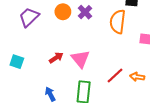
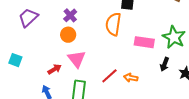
orange circle: (63, 12) -> (68, 35), moved
purple cross: (85, 12) -> (70, 15), moved
red arrow: (56, 58) -> (55, 69), moved

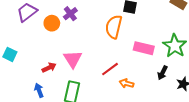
orange circle: (68, 35) -> (52, 23), moved
red line: (109, 76) -> (110, 69), moved

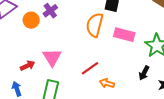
pink rectangle: (144, 48) -> (124, 35), moved

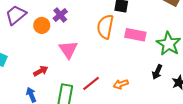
pink triangle: (52, 57) -> (68, 50), moved
red line: (90, 68) -> (91, 83), moved
orange arrow: (107, 83) -> (121, 84), turned -32

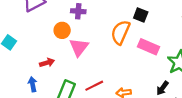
purple cross: (60, 15) -> (78, 11), turned 32
orange circle: (42, 25) -> (62, 30), moved

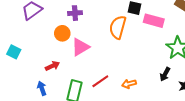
pink triangle: (79, 47) -> (80, 47), turned 30
pink rectangle: (149, 47) -> (154, 21), moved

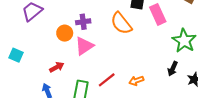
purple cross: (75, 13) -> (83, 22), moved
pink rectangle: (154, 21) -> (158, 14), turned 54
orange semicircle: (118, 27) -> (121, 23), turned -50

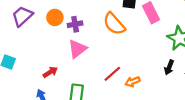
orange circle: (65, 33) -> (55, 17), moved
red line: (107, 80) -> (112, 74), moved

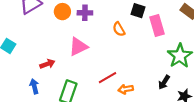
purple cross: (75, 24) -> (85, 13), moved
orange semicircle: (114, 24) -> (119, 29), size x0.6

